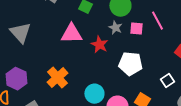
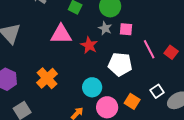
pink line: (157, 21) -> (149, 49), moved
white square: (167, 81) -> (157, 91), moved
cyan circle: (94, 94) -> (92, 87), moved

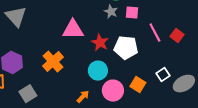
pink triangle: (61, 34) -> (73, 30), moved
red star: (89, 45) -> (100, 43), moved

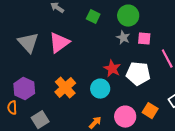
pink triangle: (73, 30) -> (59, 43), moved, turned -35
cyan circle: (98, 71) -> (100, 89), moved

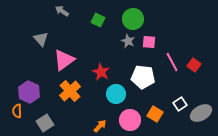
gray triangle: (28, 43) -> (41, 39), moved, size x0.7
pink triangle: (59, 43) -> (64, 60), moved
red star: (112, 69) -> (101, 72), moved
cyan circle: (100, 89) -> (116, 94), moved

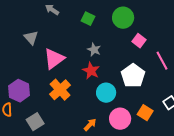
gray star: (128, 41) -> (94, 50), moved
pink square: (149, 42) -> (139, 41), turned 32
white pentagon: (143, 77) -> (133, 76), turned 30

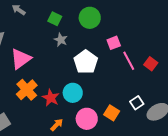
pink square: (139, 41) -> (114, 43), moved, turned 32
gray star: (94, 50) -> (61, 40), moved
red star: (91, 71) -> (51, 98), moved
white pentagon: (133, 76) -> (86, 62), moved

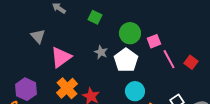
green circle: (90, 18) -> (130, 33), moved
gray star: (61, 40) -> (101, 52), moved
cyan circle: (73, 93) -> (135, 91), moved

